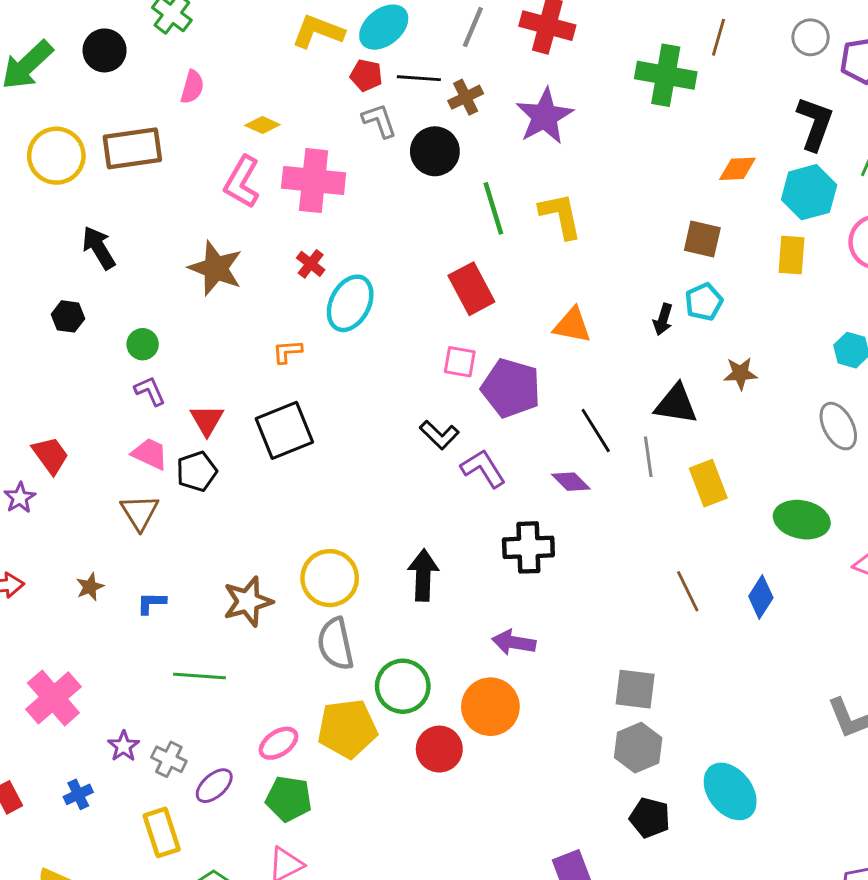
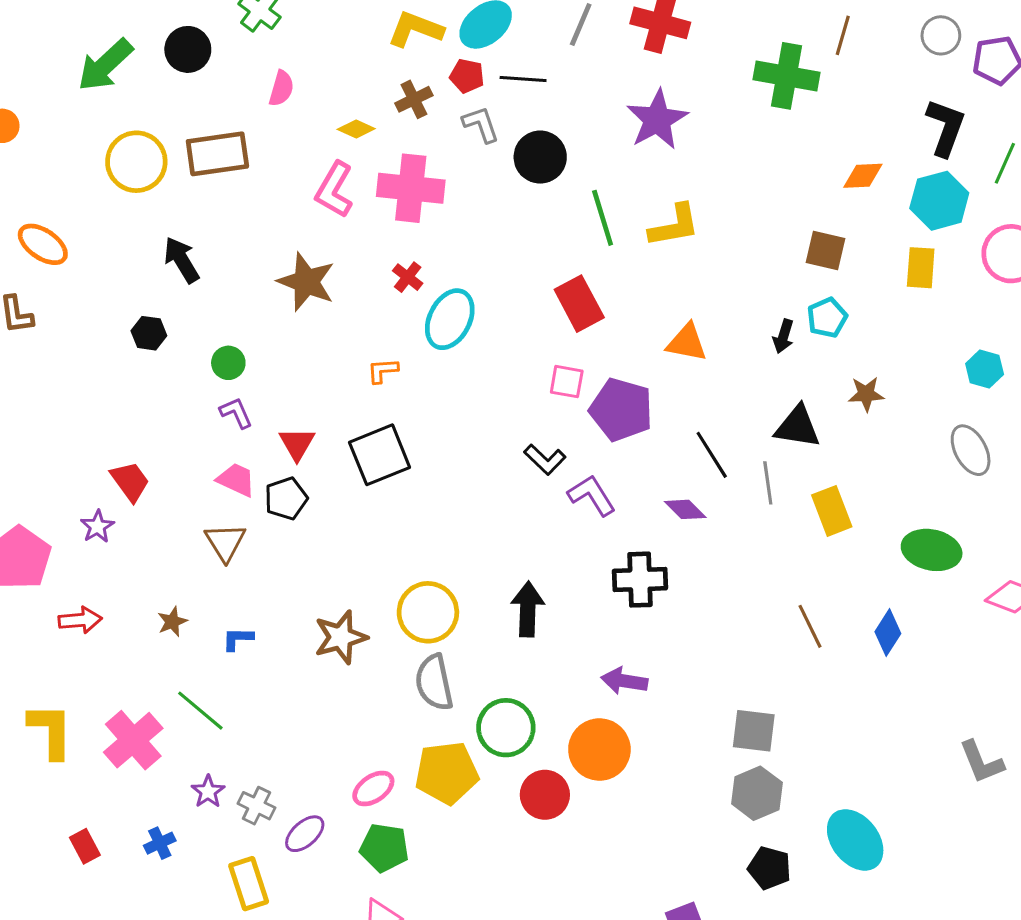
brown cross: (466, 97) -> (414, 99), moved
yellow L-shape: (561, 216) -> (674, 226), turned 92
green line: (200, 676) -> (200, 711), moved, turned 36

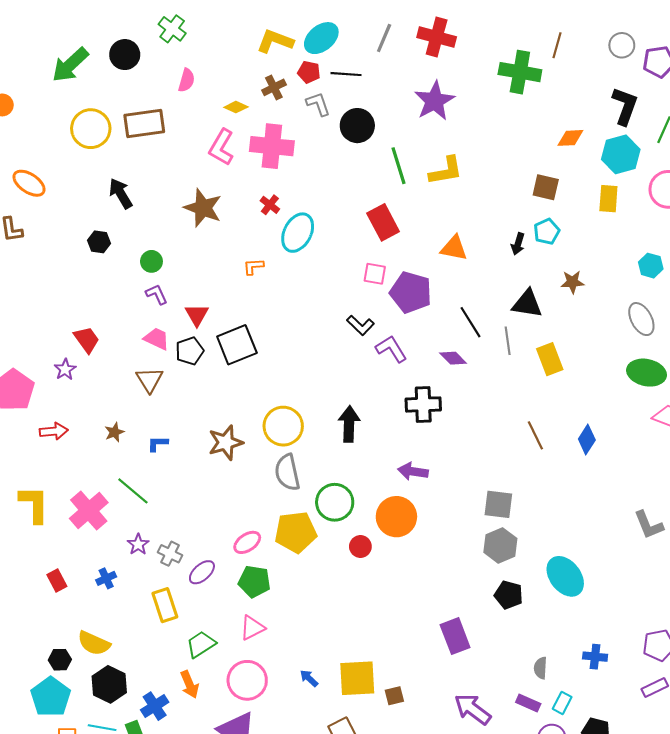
black square: (380, 455) -> (237, 345), moved
green ellipse: (932, 550) -> (647, 373), moved
red circle: (545, 795) -> (360, 547), size x0.7

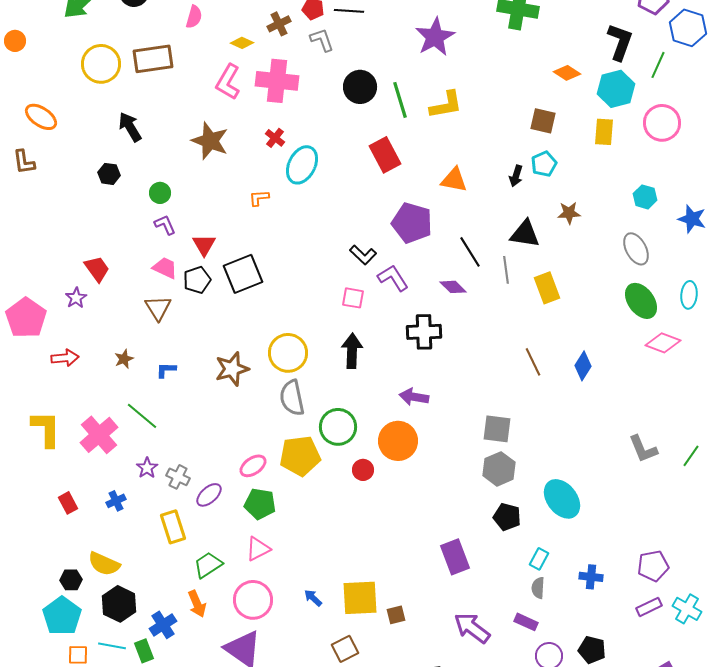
black circle: (357, 126) -> (360, 87), moved
orange diamond: (570, 138) -> (567, 73), turned 36
pink square: (375, 274) -> (353, 298), moved
green ellipse: (647, 373) -> (641, 301), turned 42
cyan rectangle: (562, 703) -> (539, 559), moved

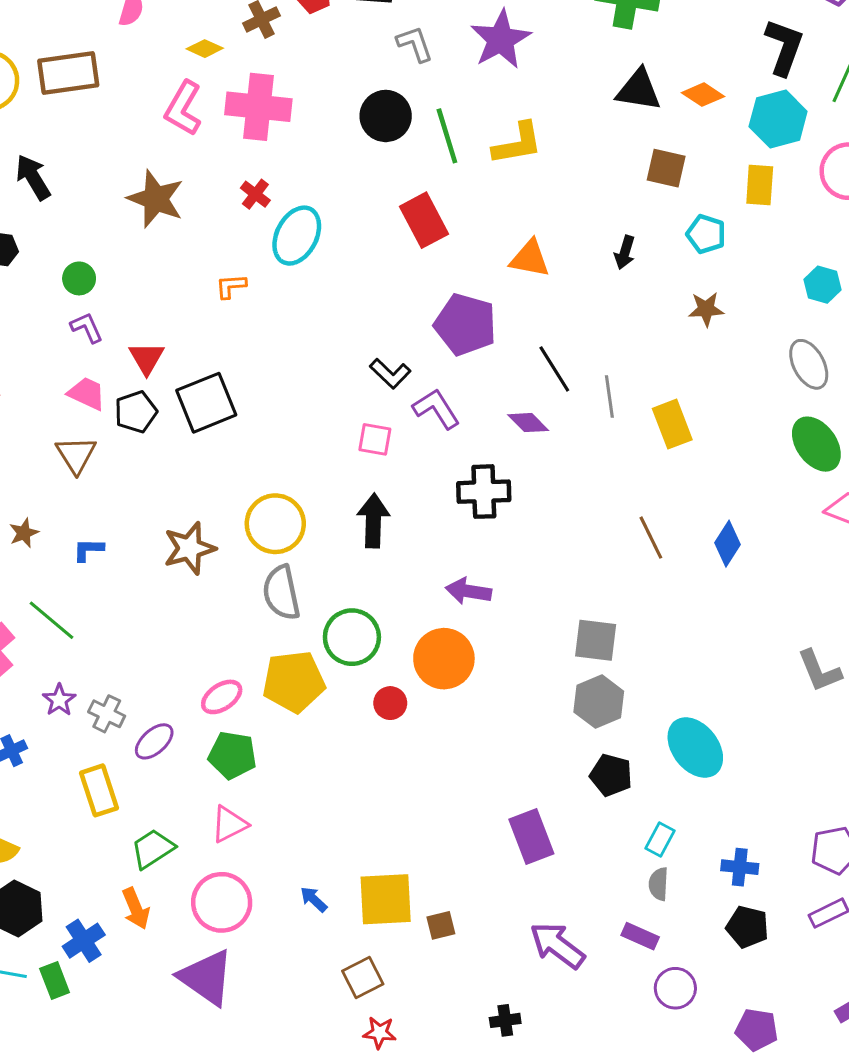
gray L-shape: (322, 40) -> (415, 44), moved
cyan pentagon: (544, 164) -> (706, 234), moved, turned -30
black triangle: (525, 234) -> (639, 90), moved
black pentagon: (592, 650) -> (747, 927), moved

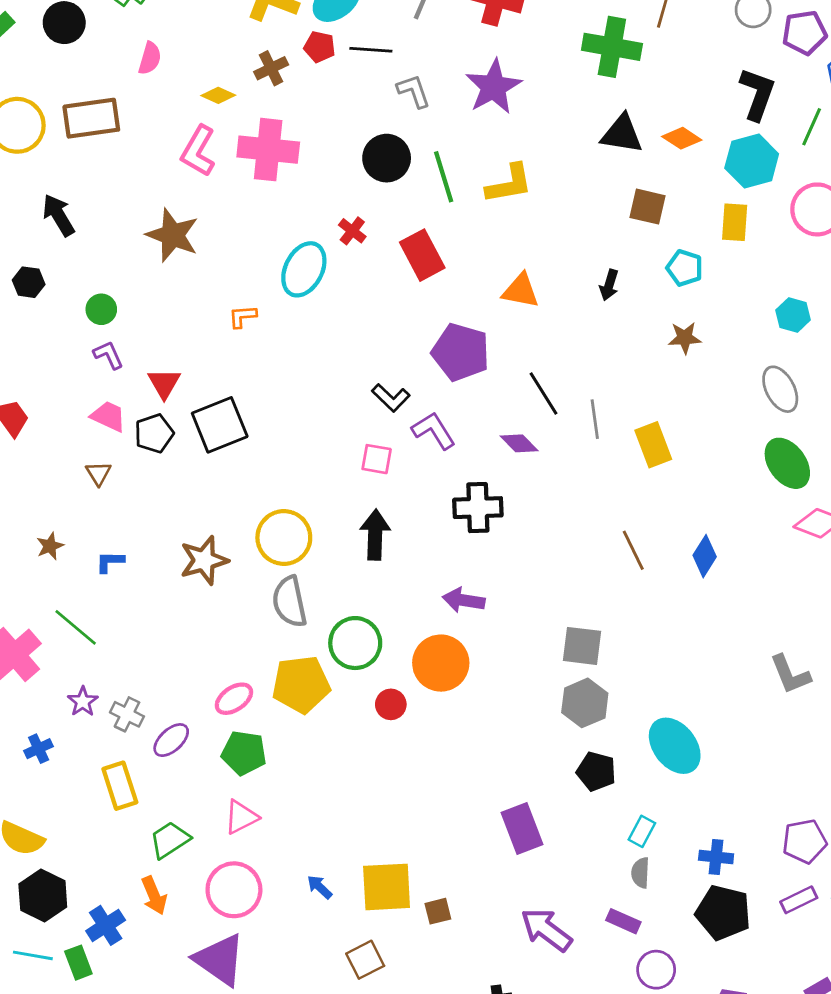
red cross: (255, 194) -> (352, 231), moved
brown triangle: (76, 455) -> (98, 473), size x0.7
black pentagon: (747, 927) -> (723, 913), size x1.4

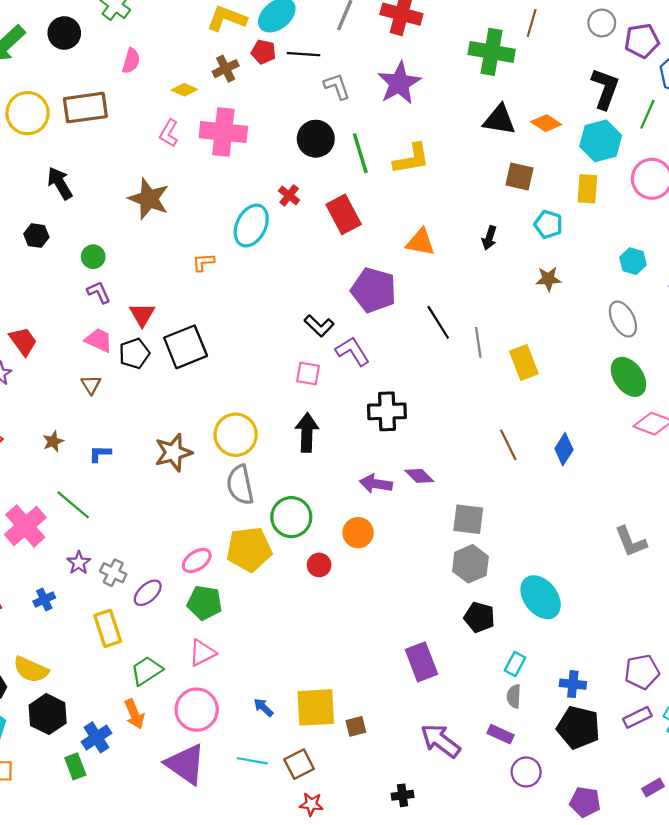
pink L-shape: (198, 151) -> (169, 133), size x0.7
purple diamond: (519, 443) -> (419, 476), moved
orange circle: (441, 663) -> (358, 533), size x0.7
cyan line: (33, 955) -> (252, 761), moved

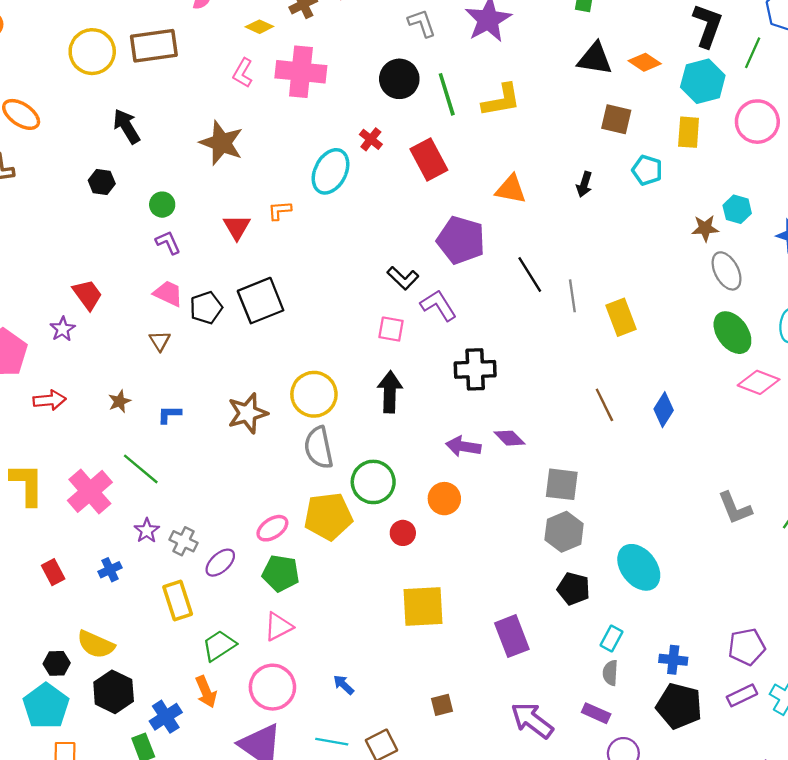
brown star: (548, 279) -> (705, 228), moved
red triangle: (142, 315) -> (237, 227), moved
yellow square: (316, 707) -> (423, 606), moved

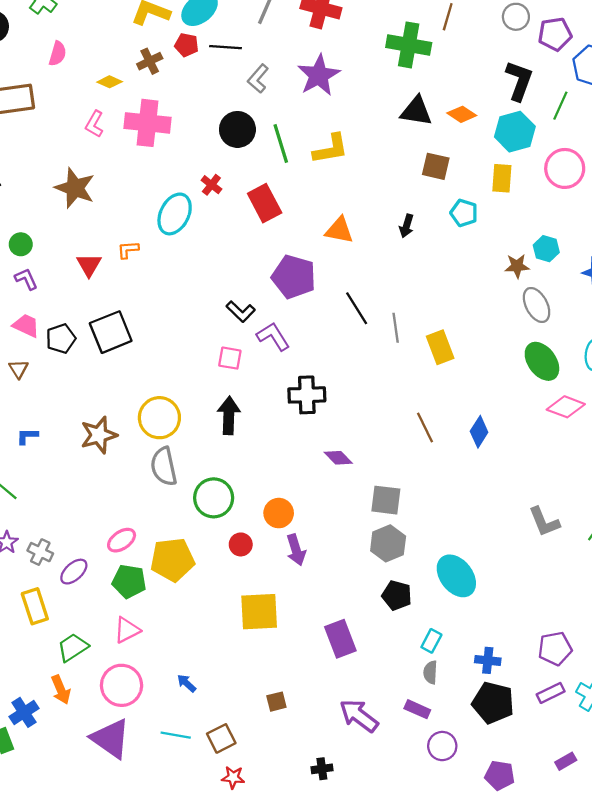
gray L-shape: (422, 23) -> (258, 79), turned -120
purple arrow: (463, 446) -> (296, 550), moved, turned -116
yellow pentagon: (328, 516) -> (172, 560), moved

